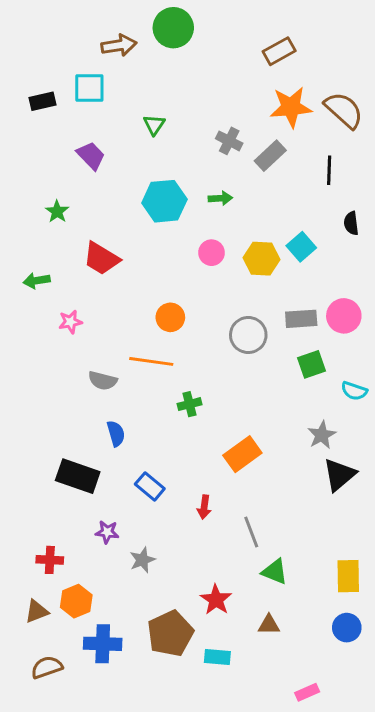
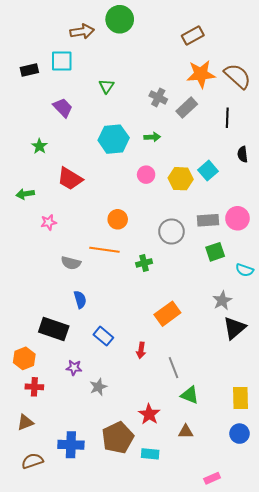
green cross: (189, 404) -> (144, 263), moved
orange hexagon: (76, 601) -> (24, 358), moved

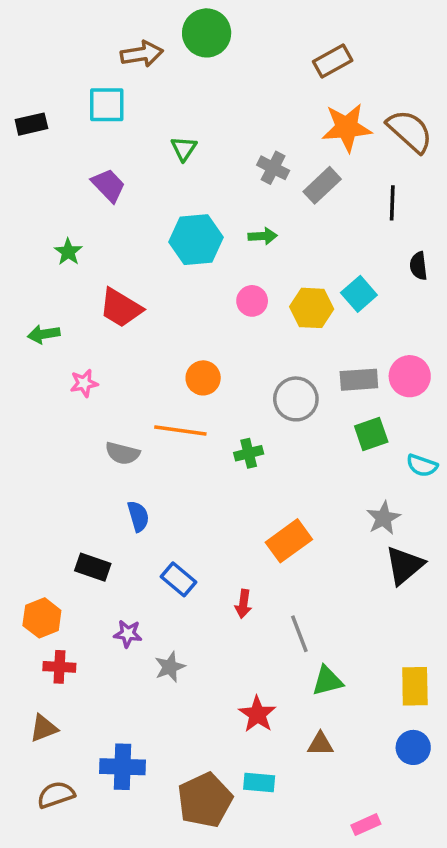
black rectangle: (29, 70) -> (31, 124), moved
black rectangle: (54, 329) -> (93, 567), size x0.7
green triangle: (190, 395) -> (327, 681), turned -36
brown pentagon: (118, 438) -> (205, 800), moved

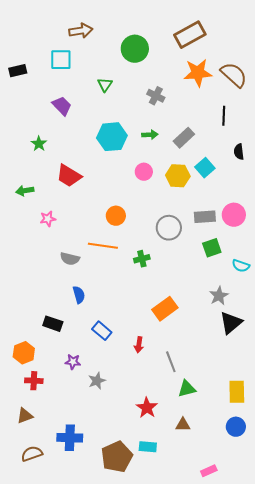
green circle: (207, 33) -> (135, 49), moved
brown rectangle: (333, 61) -> (190, 35), size x1.4
gray rectangle: (322, 185) -> (184, 138), moved

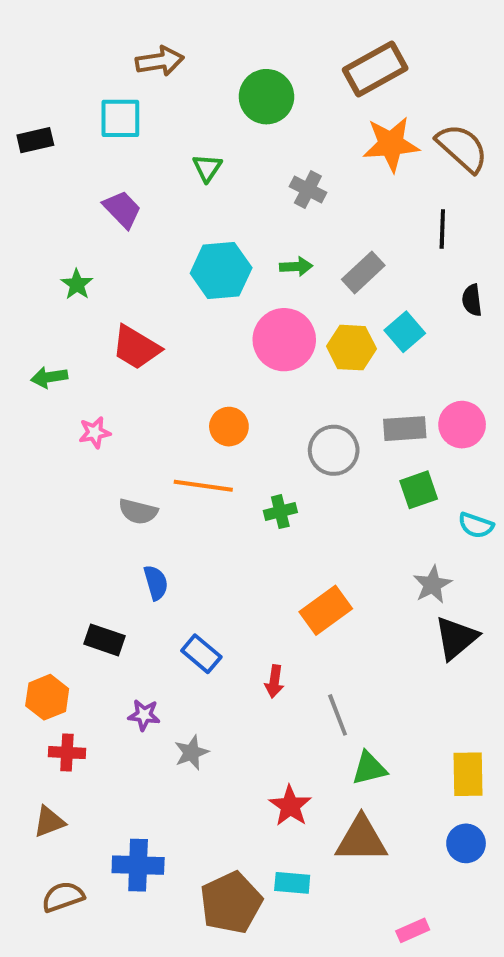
pink circle: (144, 172) -> (284, 340), size x1.8
brown triangle: (183, 425) -> (361, 839), size x1.8

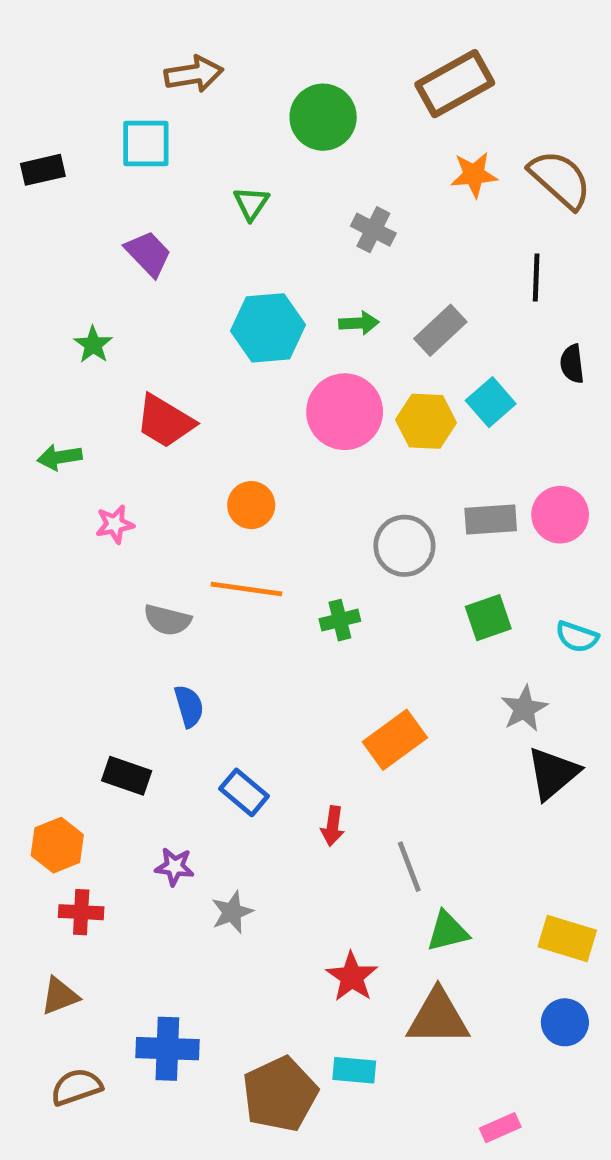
orange star: (391, 144) -> (474, 175), size x0.7
orange circle: (229, 427) -> (251, 505), moved
green square: (419, 490) -> (488, 618), moved
yellow rectangle: (468, 774) -> (567, 938), turned -72

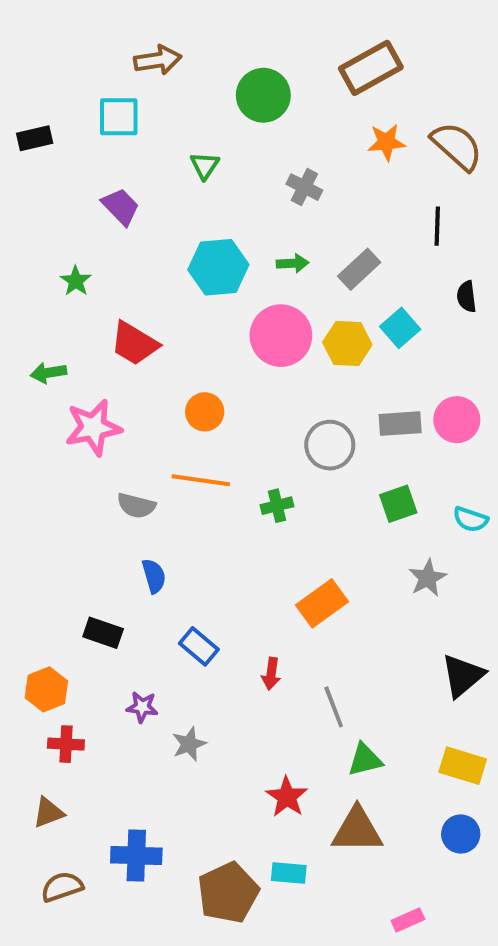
pink star: (115, 524) -> (93, 427), size x1.8
black triangle: (553, 773) -> (463, 676), moved

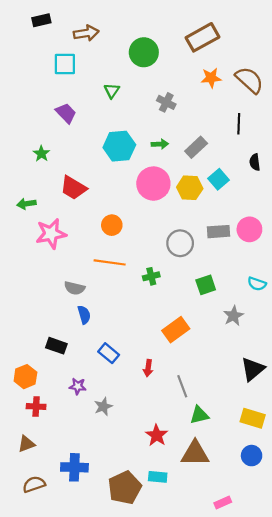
black rectangle: (35, 138) -> (41, 20), moved
green square: (398, 504) -> (206, 285), moved
gray semicircle: (136, 506) -> (74, 288), moved

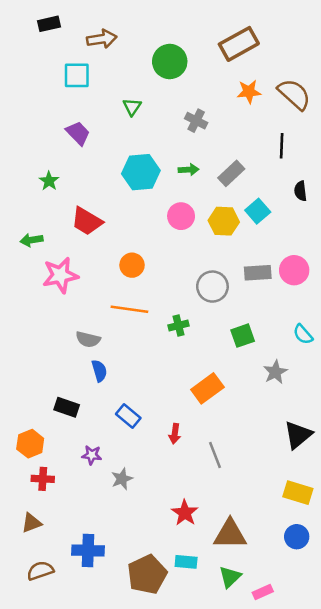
pink circle: (153, 184) -> (181, 216), size x0.7
cyan semicircle: (257, 284) -> (303, 334), turned 30
green triangle: (199, 415) -> (230, 577), moved, turned -30

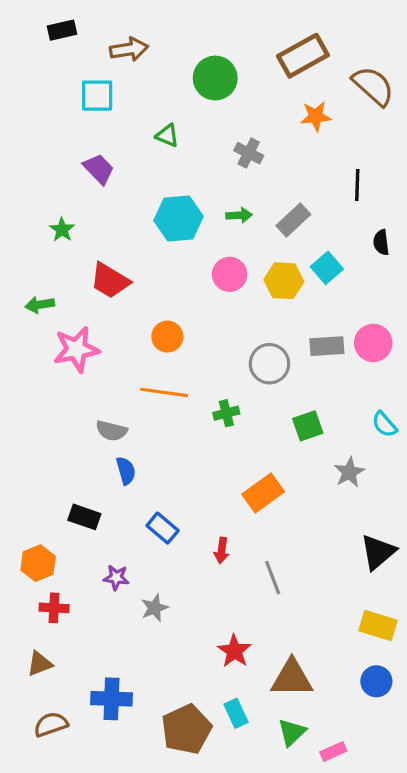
brown semicircle: (294, 94) -> (373, 86), moved
green triangle: (132, 107) -> (167, 135), turned -42
cyan rectangle: (186, 562) -> (236, 713), turned 60

